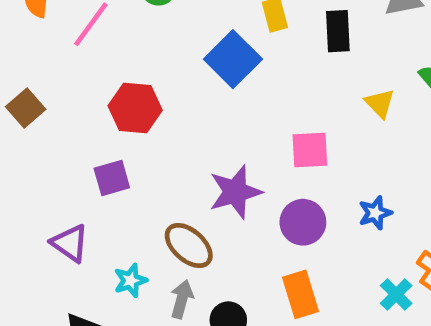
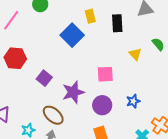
red hexagon: (135, 108) -> (15, 58), moved
purple square: (112, 178) -> (44, 78), moved, turned -35

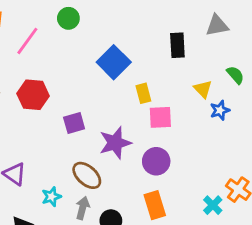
yellow rectangle: (90, 16) -> (143, 93), moved
purple square: (44, 78) -> (74, 123), turned 35
blue star: (133, 101) -> (220, 110), moved

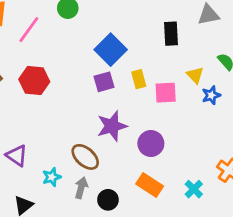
pink square: (160, 117) -> (166, 93), moved
purple square: (74, 123) -> (104, 82), moved
orange rectangle: (155, 205) -> (150, 185), turned -40
cyan cross: (213, 205) -> (194, 189), moved

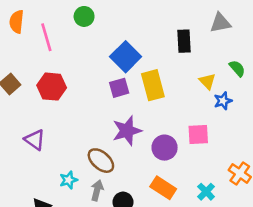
pink line: (29, 30) -> (46, 37), turned -52
yellow rectangle: (139, 79) -> (153, 85), size x1.6
pink square: (166, 93) -> (198, 135), moved
purple triangle: (17, 156) -> (35, 140), moved

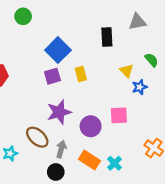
yellow rectangle: (153, 85) -> (81, 74), size x0.6
gray arrow: (97, 190) -> (61, 149), moved
cyan cross: (206, 192) -> (115, 163), moved

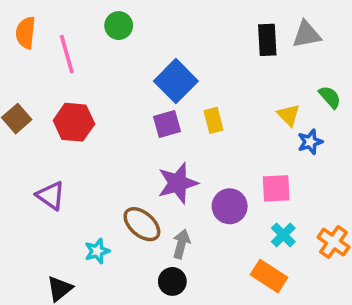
black rectangle: (107, 37) -> (267, 40), moved
orange rectangle: (89, 160) -> (269, 276), moved
cyan cross: (115, 163) -> (283, 235), moved

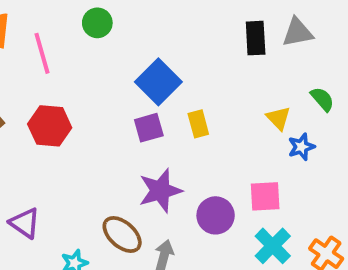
purple triangle: (51, 196) -> (25, 223), moved
cyan cross: (283, 235) -> (273, 246), size x1.4

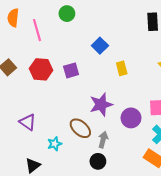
blue square: (158, 82) -> (100, 46), size x0.7
purple square: (149, 128) -> (71, 70), moved

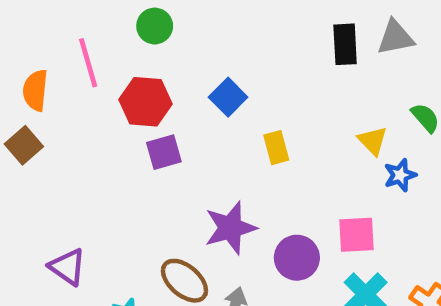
orange semicircle: (13, 18) -> (35, 90), moved
red hexagon: (41, 69) -> (145, 102), moved

